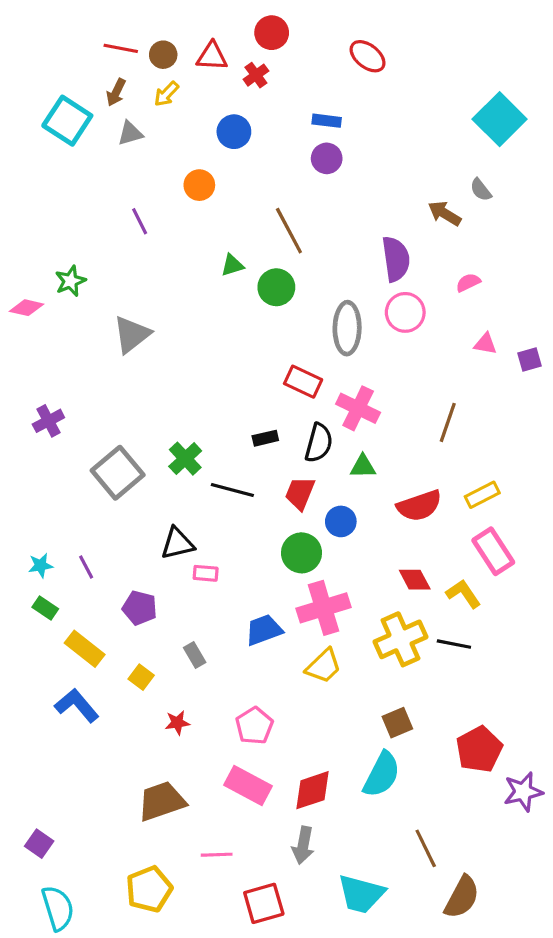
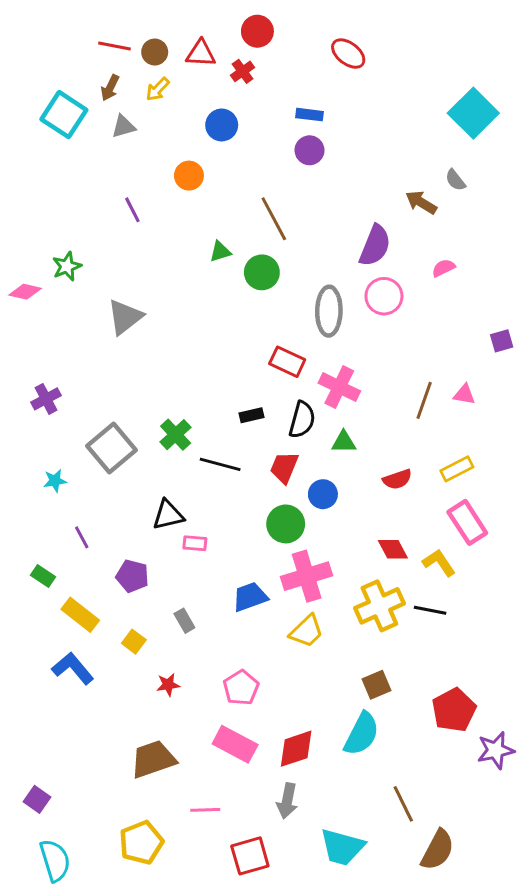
purple semicircle: (396, 259) -> (375, 246), turned 30
pink triangle: (485, 344) -> (464, 394), moved
red semicircle: (419, 506) -> (397, 479), size x0.7
cyan star: (41, 565) -> (55, 481), moved

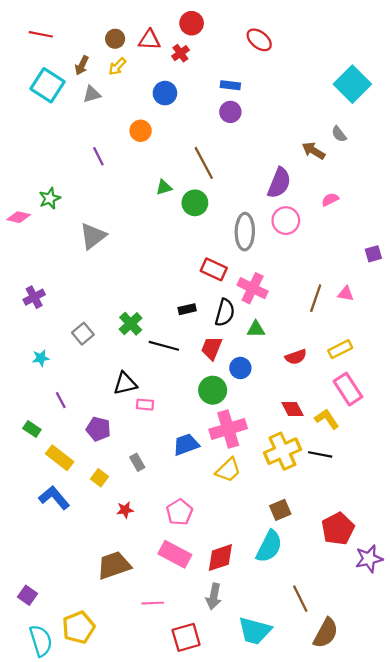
red line: (114, 46) -> (41, 34), moved
gray square: (112, 448) -> (83, 334), size x0.6
yellow pentagon: (141, 843) -> (78, 627), moved

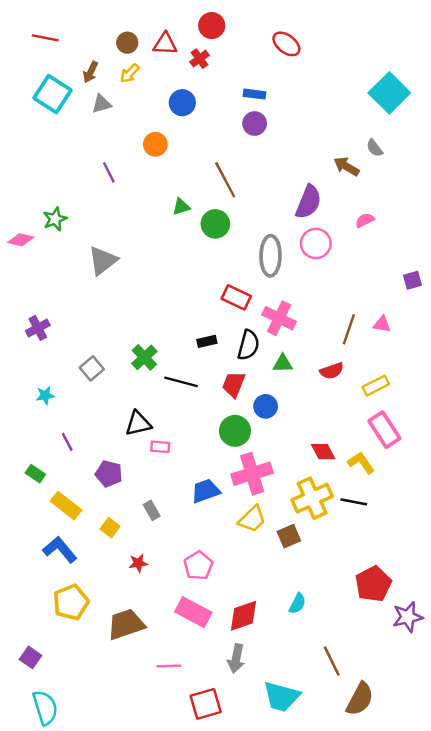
red semicircle: (296, 357) -> (332, 371), moved
brown square: (280, 510) -> (289, 536), moved
cyan semicircle: (269, 546) -> (297, 604), size x0.6
yellow pentagon: (78, 627) -> (71, 602), moved

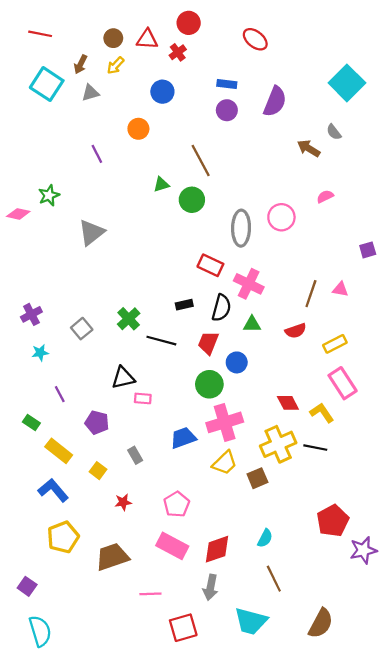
purple semicircle: (308, 202) -> (275, 101), moved
purple cross: (38, 328) -> (31, 314), moved
brown line: (332, 661) -> (274, 579), moved

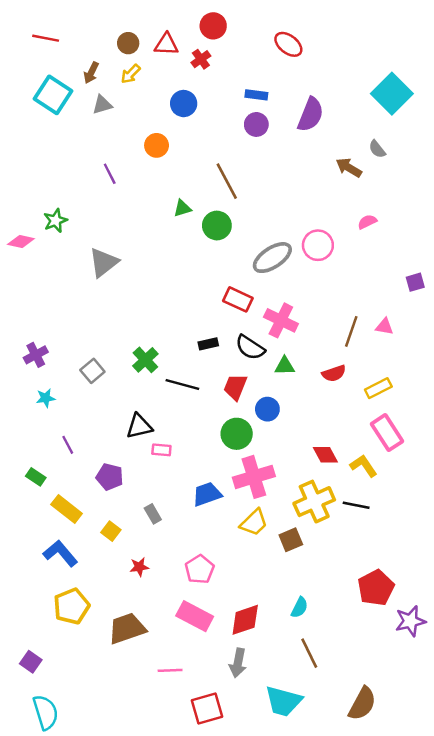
gray ellipse: (241, 228) -> (272, 258), turned 56
black semicircle: (221, 308) -> (250, 348), turned 108

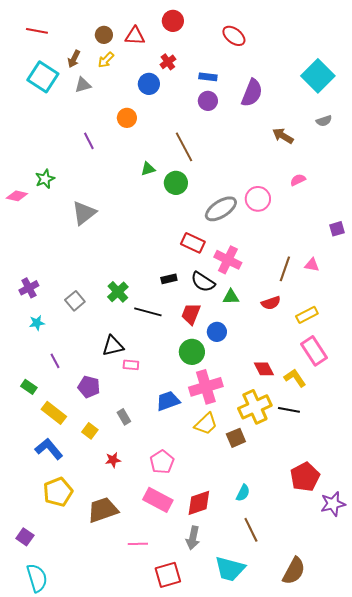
red cross: (201, 59) -> (168, 62), moved
gray semicircle: (377, 149) -> (324, 121), moved, turned -70

